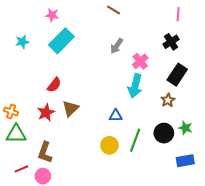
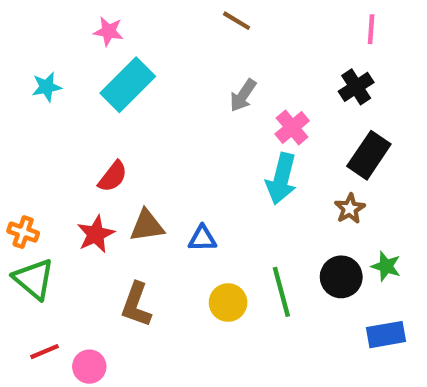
brown triangle: (71, 108) -> (147, 226), turned 36
blue triangle: (116, 116) -> (202, 238), moved
green triangle: (16, 134) -> (34, 279), turned 40
green line: (135, 140) -> (281, 292), turned -35
brown L-shape: (45, 153) -> (136, 305), moved

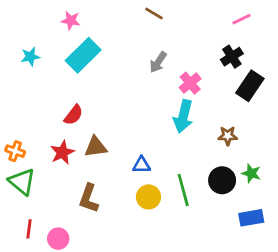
pink line: (371, 29) -> (242, 19), turned 60
black rectangle: (369, 155) -> (250, 86), moved
brown star: (350, 209) -> (228, 136), turned 30
blue triangle: (202, 238) -> (142, 165), moved
red line: (44, 352) -> (29, 229), turned -60

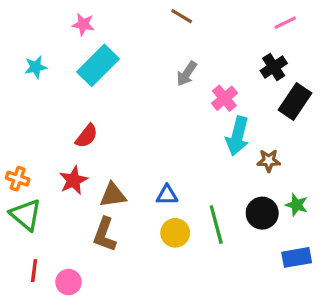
cyan arrow: (183, 116) -> (238, 136), moved
brown triangle: (96, 147) -> (113, 195), moved

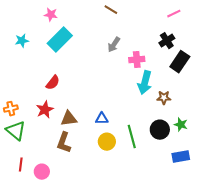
pink cross: (224, 98) -> (137, 60), turned 35
orange cross: (18, 179) -> (11, 109), turned -32

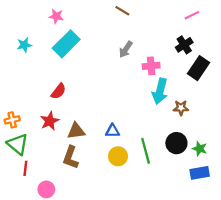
green star: (181, 125) -> (200, 149), moved
red line: (21, 165) -> (25, 168), moved

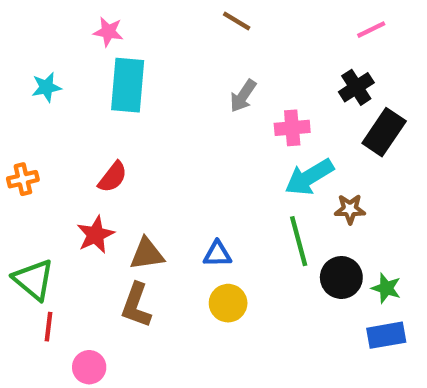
cyan rectangle: (66, 44) -> (128, 85), turned -40
cyan arrow: (160, 91) -> (309, 177), turned 45
orange cross: (12, 120) -> (23, 179), moved
green line: (146, 151) -> (299, 241), moved

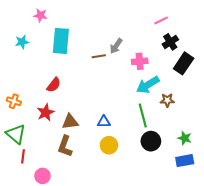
brown line: (237, 21) -> (99, 56), moved, turned -40
pink line: (371, 30) -> (161, 20), moved
pink star: (108, 32) -> (40, 15), moved
orange cross: (23, 179) -> (14, 101), moved, turned 32
black circle: (341, 277) -> (151, 141), moved

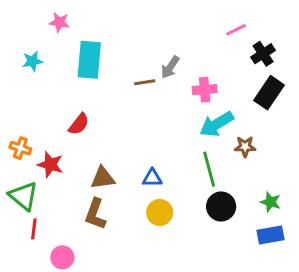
black cross: (170, 42) -> (263, 54), moved
red star: (46, 112) -> (50, 165), moved, turned -30

